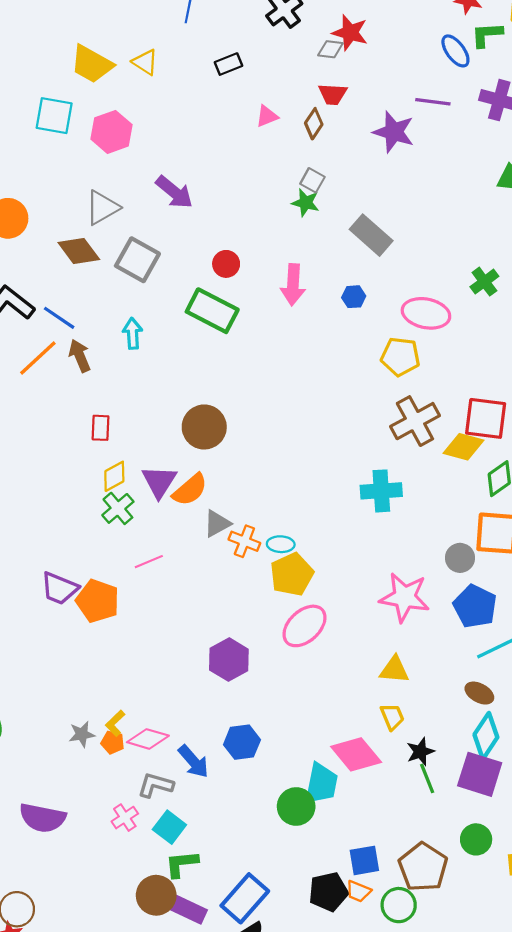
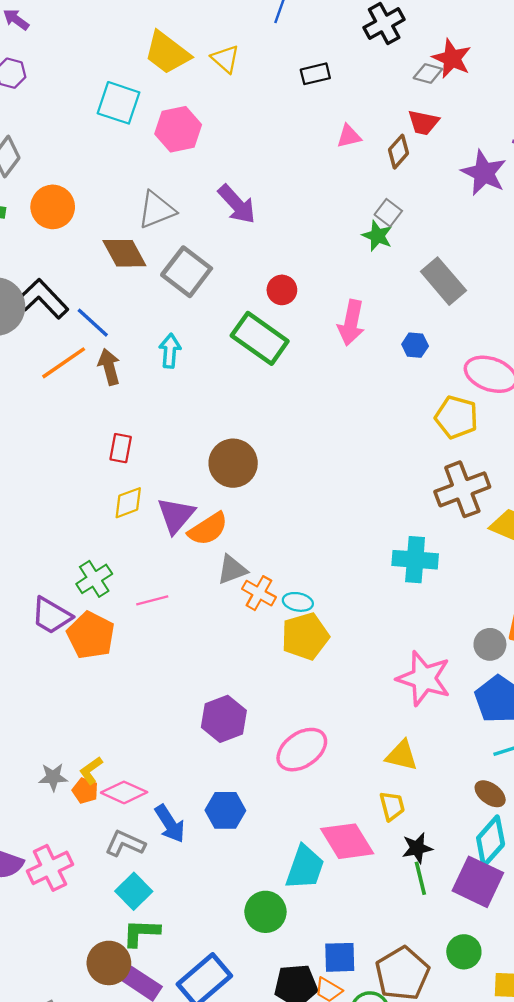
green cross: (118, 508) -> (94, 579), moved
pink ellipse: (304, 626) -> (302, 750), moved
green circle: (296, 806) -> (265, 912), moved
pink cross: (125, 818) -> (50, 868), moved, size x1.5

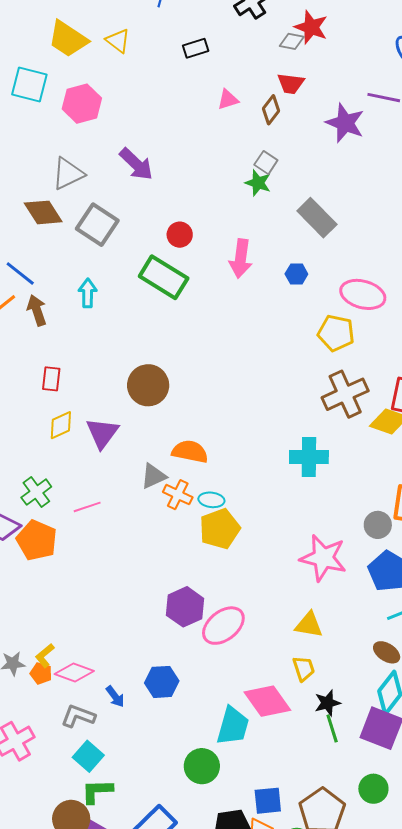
orange semicircle: (208, 529) -> (190, 452), moved, turned -132
purple hexagon: (224, 719) -> (185, 607), moved
blue arrow: (170, 824) -> (115, 697), size x0.7

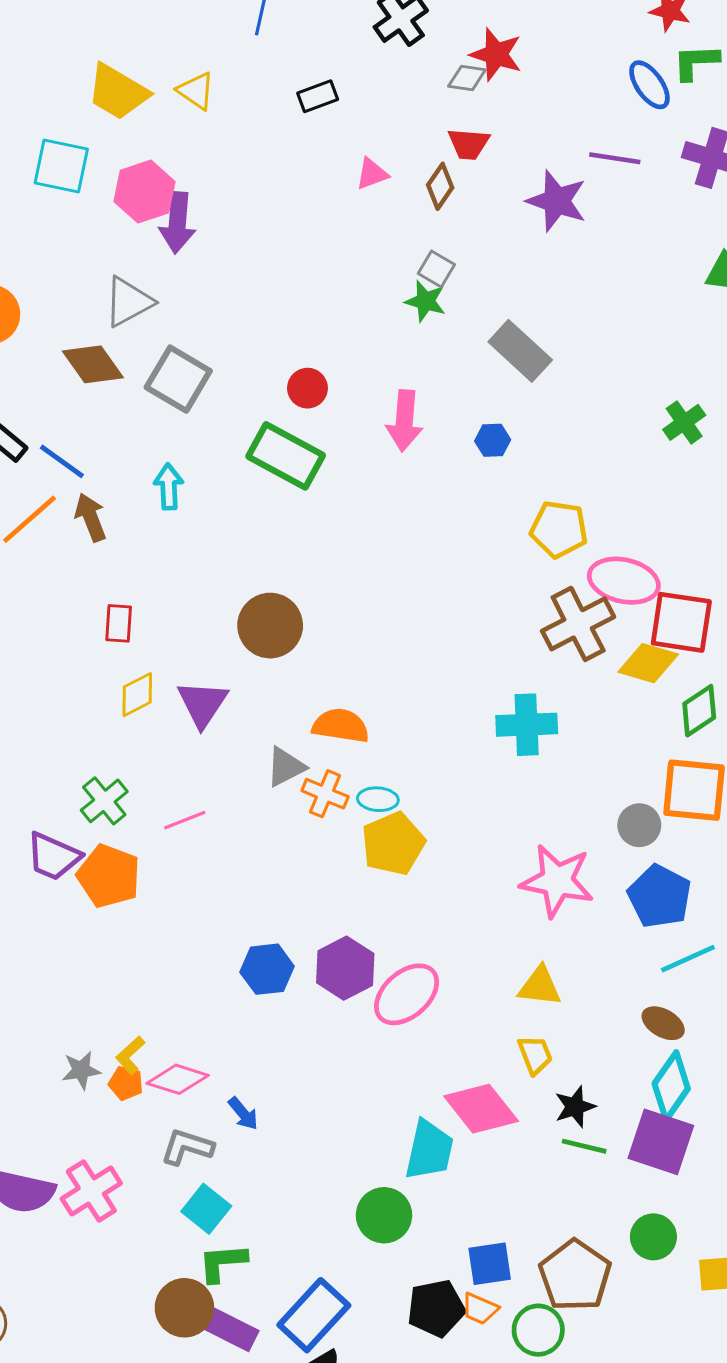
purple arrow: (136, 164) -> (177, 223), moved, turned 54
pink ellipse: (363, 294) -> (624, 581), moved
blue hexagon: (162, 682) -> (267, 969), moved
green line: (332, 728) -> (584, 1146), turned -56

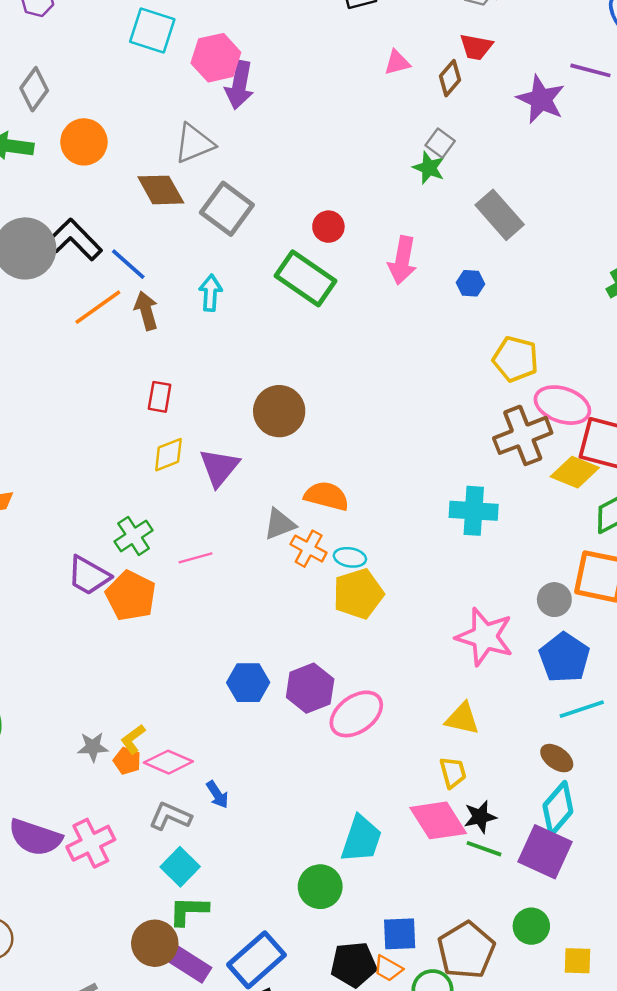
pink diamond: (481, 1109) -> (438, 820), moved

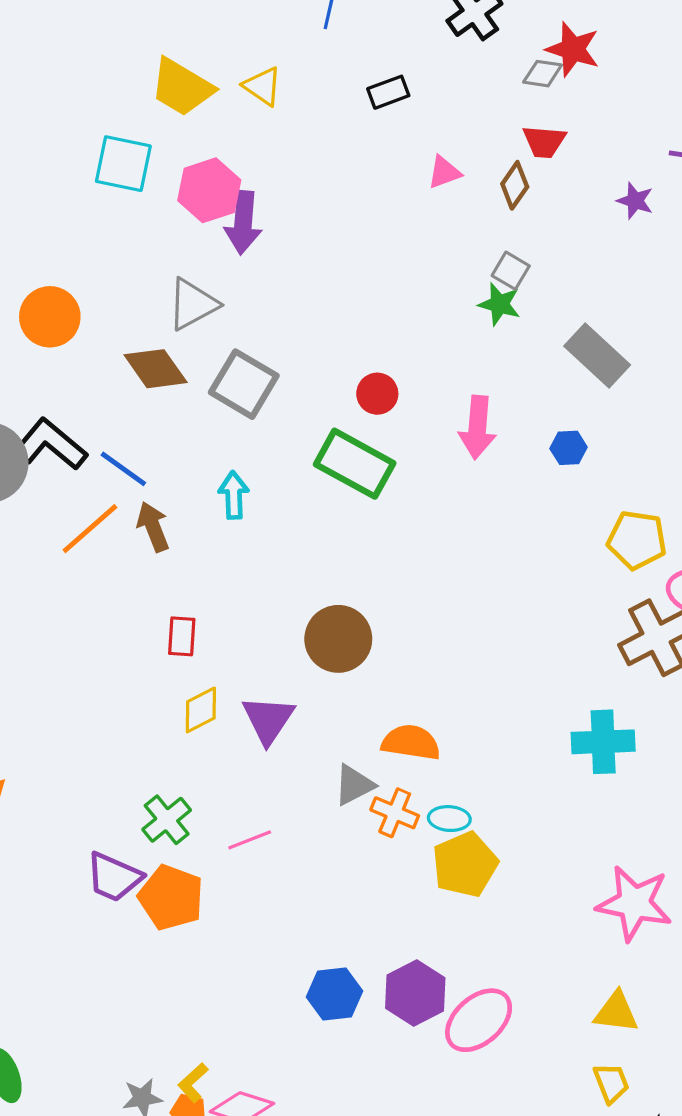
purple star: (541, 99) -> (635, 201), size x0.6

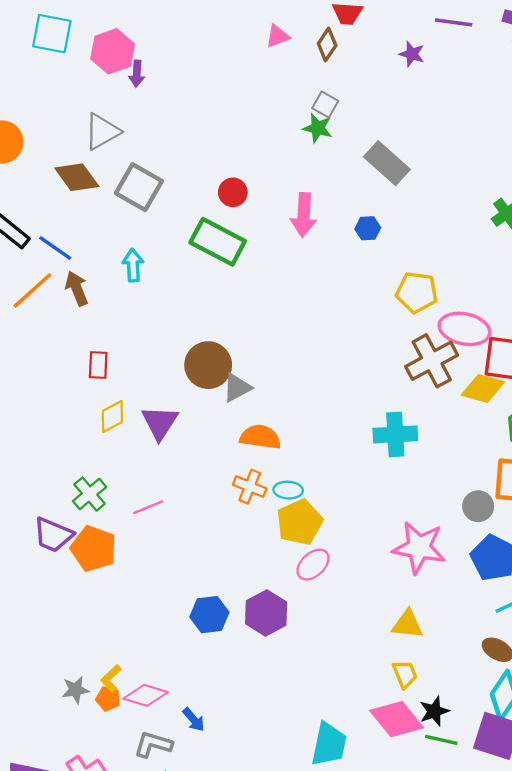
purple arrow: (243, 223) -> (137, 74), size x0.6
gray triangle: (354, 785) -> (237, 388), moved
pink ellipse: (479, 1020) -> (313, 565), moved, size x0.7

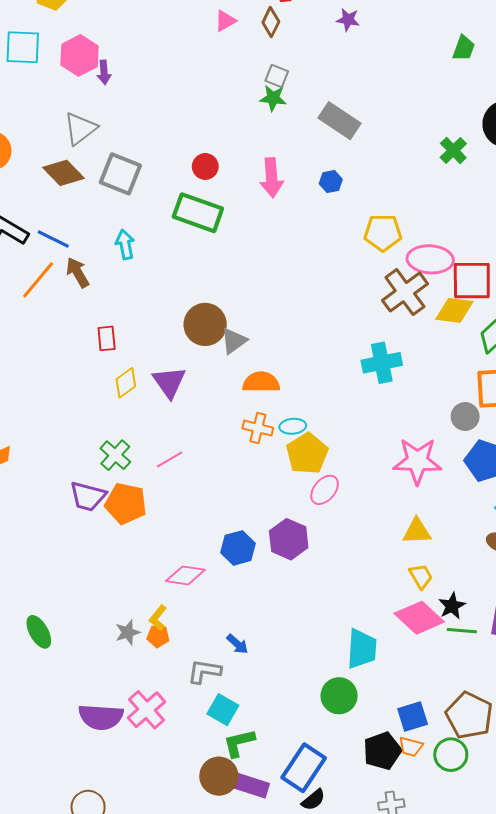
pink diamond: (146, 695) -> (185, 575), moved

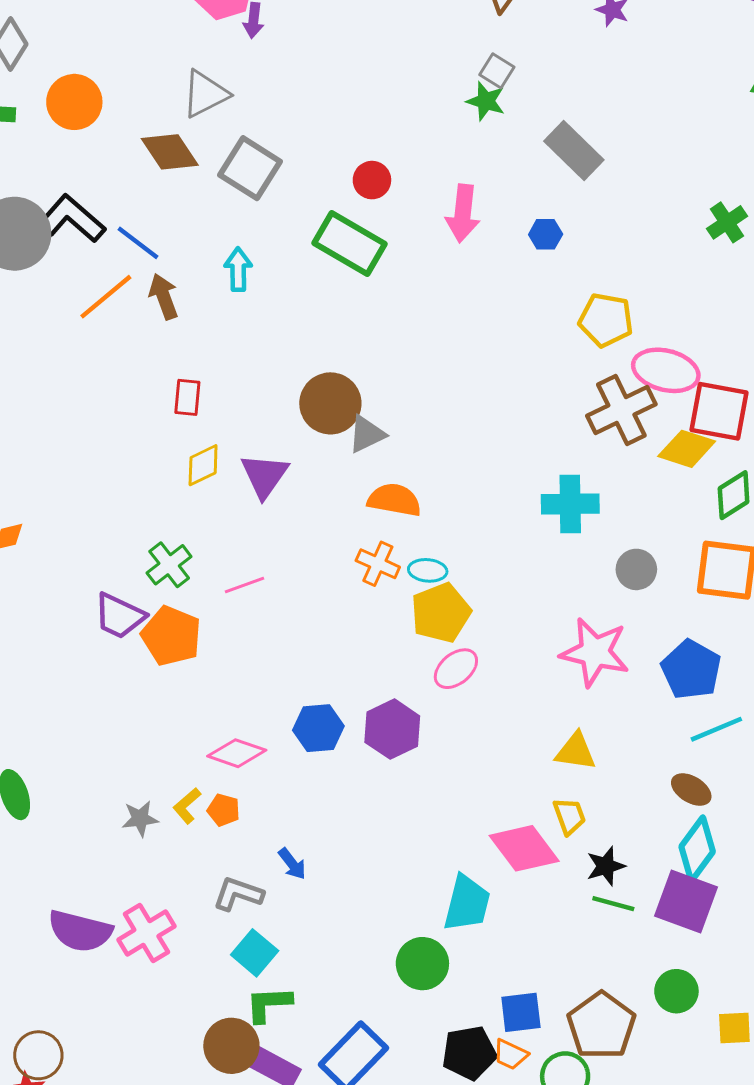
gray circle: (465, 417) -> (636, 569), moved
pink diamond: (419, 618) -> (524, 848), moved
orange pentagon: (158, 636) -> (224, 810), moved

